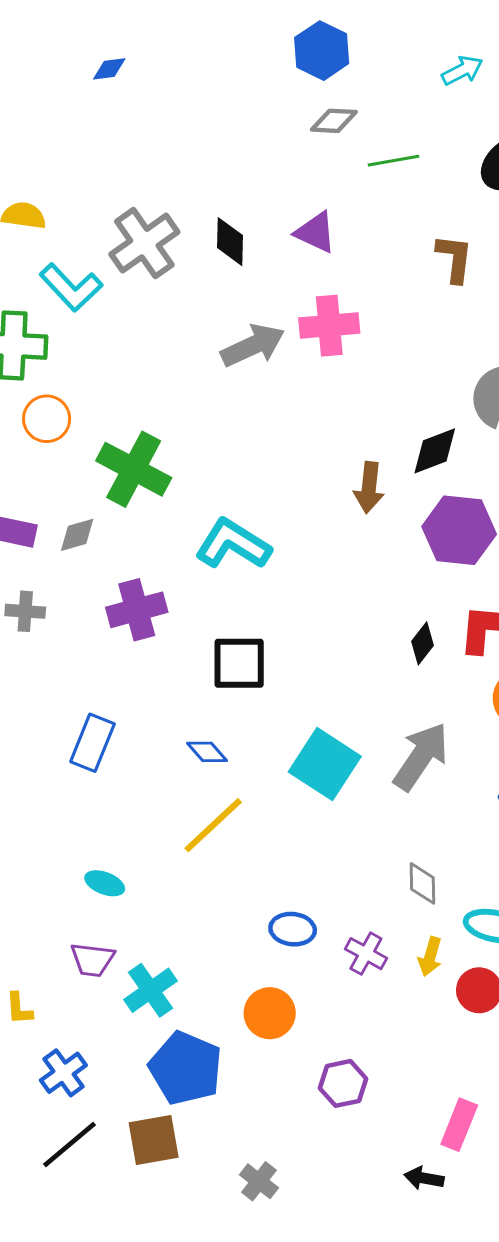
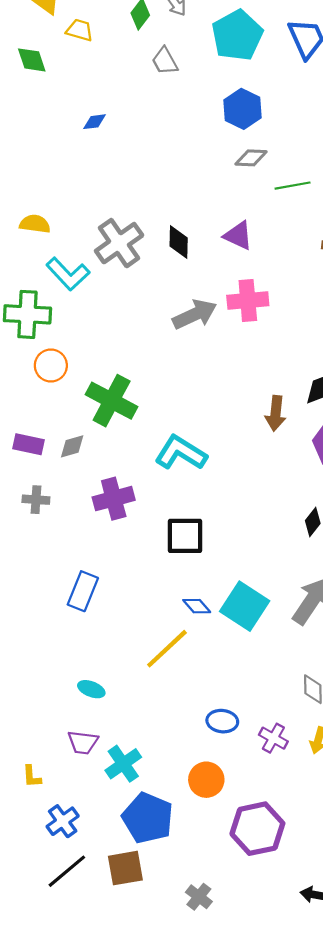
blue diamond: (207, 752) -> (197, 606), moved
purple hexagon: (343, 1083) -> (257, 829), size x1.6

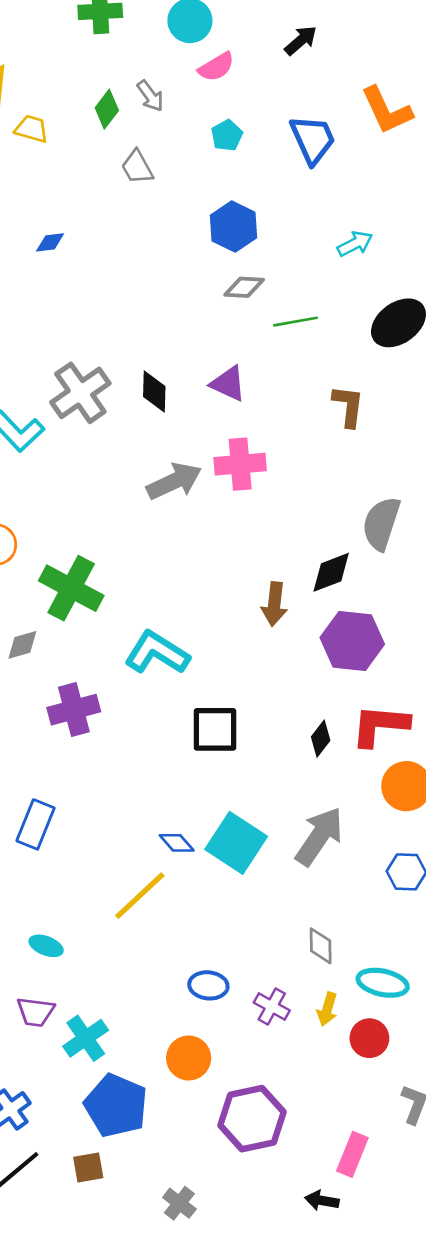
cyan pentagon: (237, 35) -> (227, 135), size x0.5
black square: (185, 536) -> (215, 729), moved
brown square: (125, 868) -> (88, 1168), size x0.7

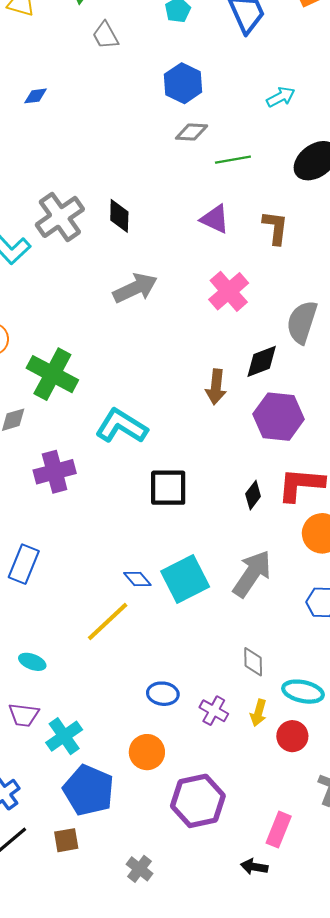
purple triangle: (228, 384) -> (215, 219), moved
pink cross: (240, 464) -> (229, 291), moved, turned -36
cyan square: (236, 843) -> (185, 579), turned 30

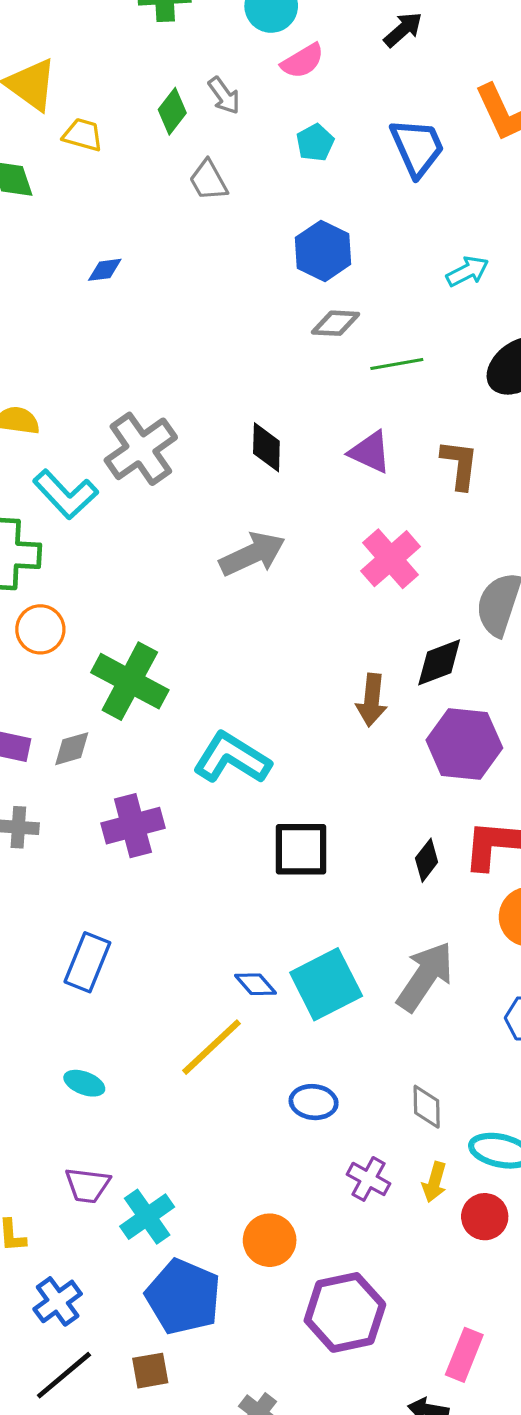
black diamond: (119, 216) -> (266, 447), moved
cyan ellipse: (32, 662) -> (84, 1083), moved
blue ellipse: (163, 694) -> (314, 1102), moved

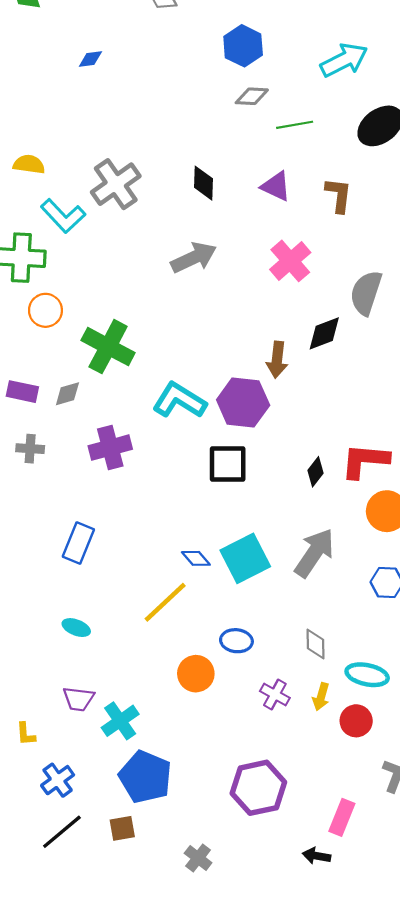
cyan arrow: (467, 271) -> (344, 60), size x1.6
purple hexagon: (464, 744) -> (243, 403), moved
orange circle: (270, 1240) -> (196, 674), moved

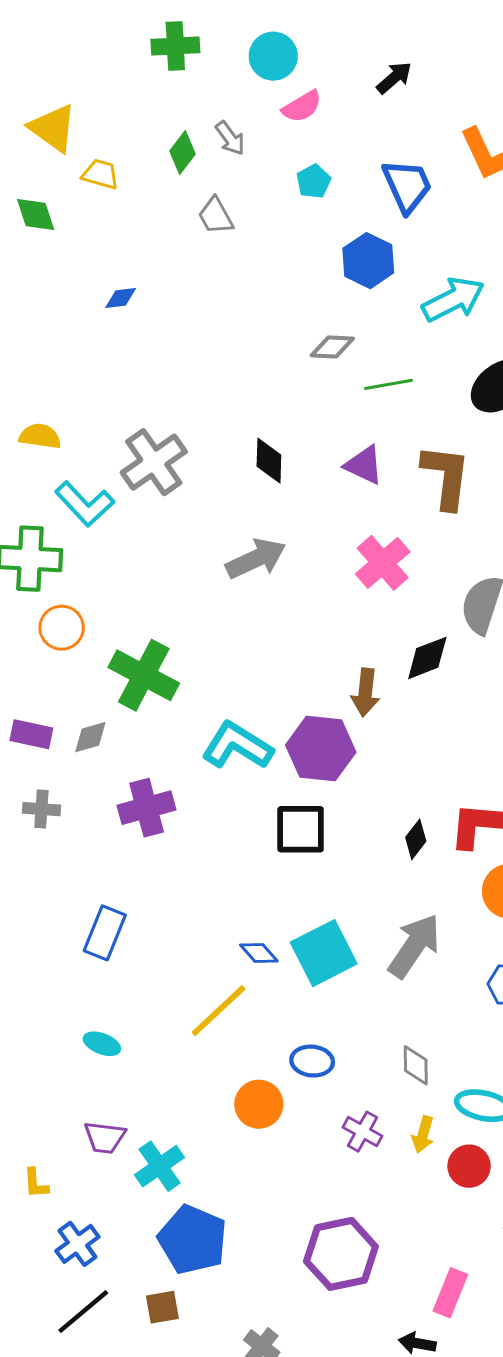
blue hexagon: (243, 46) -> (368, 261), moved
brown L-shape: (339, 195) -> (446, 477), size x1.4

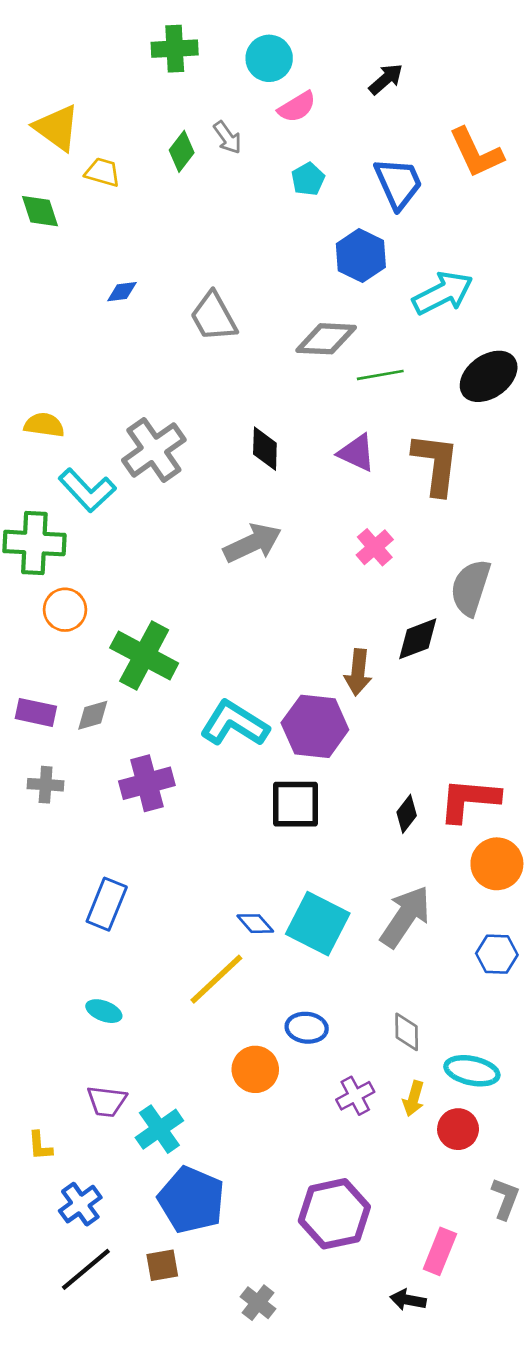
gray trapezoid: (216, 216) -> (214, 317), moved, size x1.4
gray diamond: (332, 347) -> (326, 339), size x1.4
pink cross: (383, 563) -> (375, 547), size x0.7
cyan square: (324, 953) -> (318, 924), turned -36
purple cross: (363, 1132) -> (355, 1096), turned 33

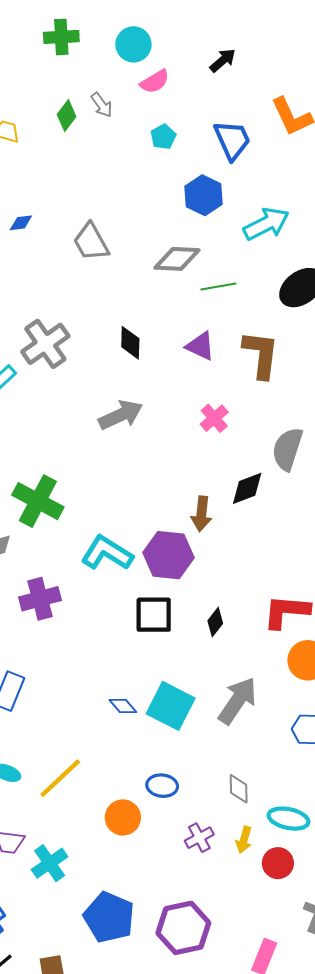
black diamond: (407, 814) -> (215, 622), moved
yellow line: (216, 979) -> (60, 778), moved
blue pentagon: (191, 1200) -> (109, 917), moved

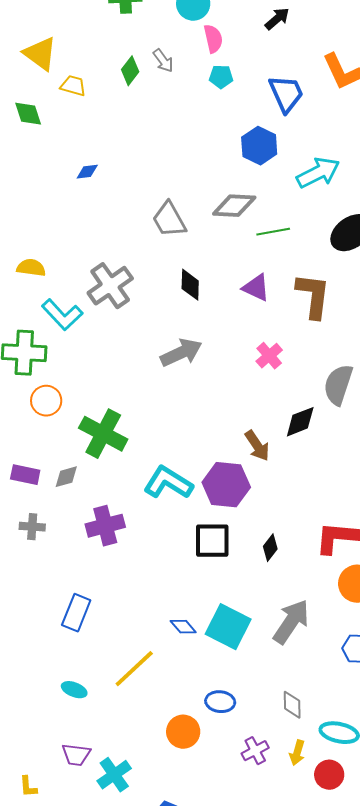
pink semicircle: (155, 82) -> (213, 39), turned -72
cyan pentagon: (163, 137) -> (221, 77), moved, turned 30
gray trapezoid: (91, 242) -> (169, 220), moved
brown arrow: (201, 514) -> (257, 446), turned -40
yellow line: (60, 778) -> (134, 669), moved

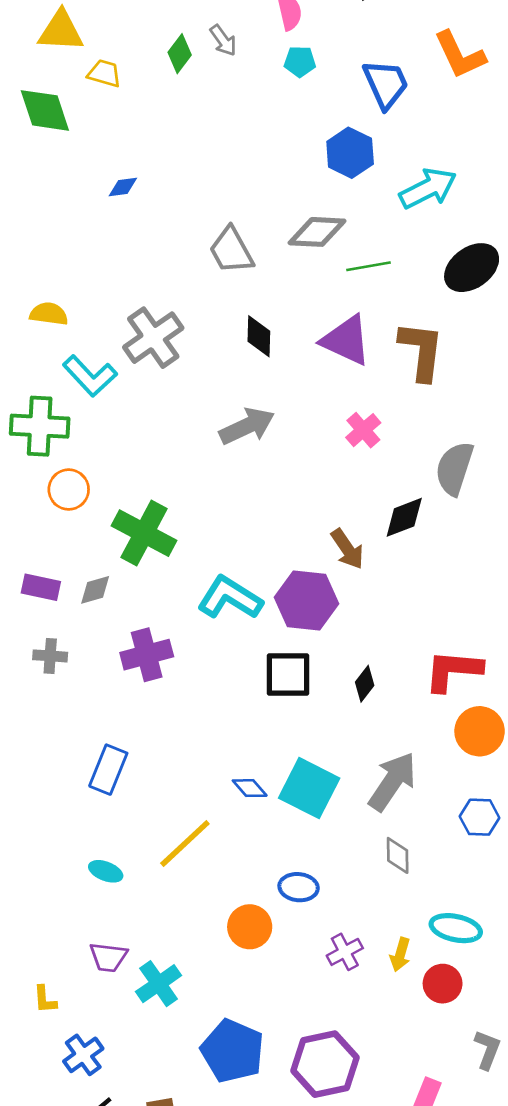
yellow triangle: (40, 54) -> (61, 31), turned -33
green diamond: (28, 114) -> (45, 110), size x1.4
purple triangle: (256, 288) -> (346, 340), size x1.4
gray diamond: (292, 705) -> (398, 855), moved

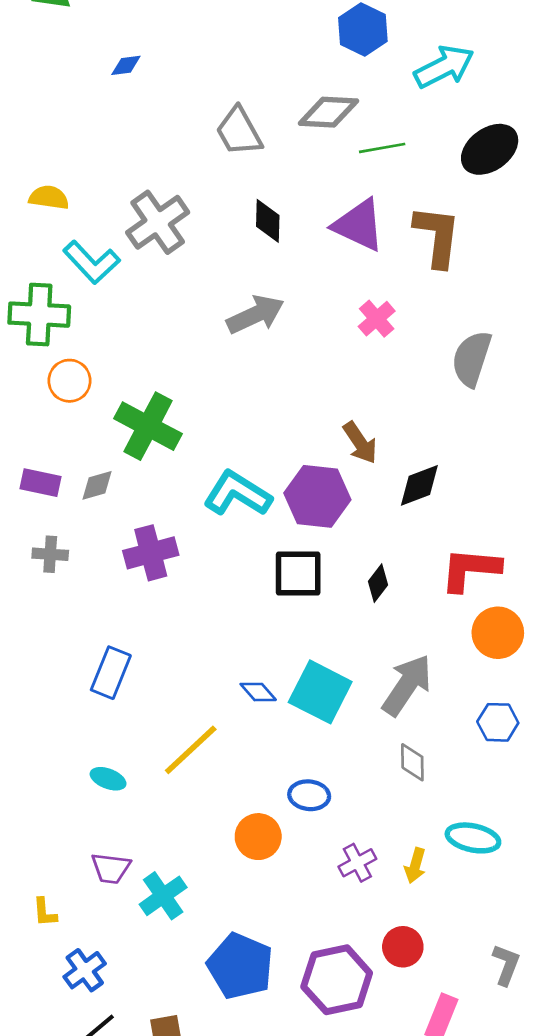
black diamond: (404, 517) -> (419, 485), moved
red circle: (443, 984) -> (403, 947), moved

